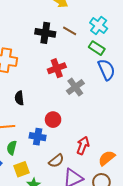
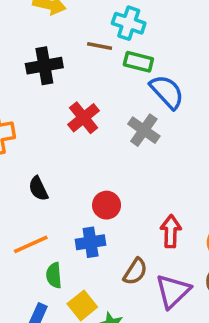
brown line: (70, 31) -> (100, 46), moved
gray cross: (75, 87) -> (144, 130), moved

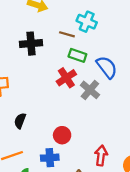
green rectangle: (138, 62) -> (77, 55), moved
red cross: (84, 118) -> (66, 78), moved
black semicircle: (38, 189) -> (20, 121), turned 42

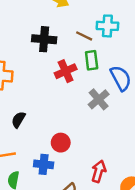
cyan cross: (87, 22) -> (107, 26), turned -30
green rectangle: (77, 55) -> (92, 60), turned 54
red cross: (66, 78) -> (66, 71), moved

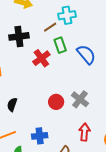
brown line: (84, 36) -> (50, 27), turned -48
gray cross: (99, 99) -> (80, 99), moved
red circle: (61, 143) -> (56, 102), moved

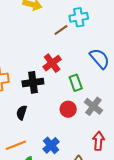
black cross: (19, 36) -> (33, 82), moved
green rectangle: (60, 45) -> (76, 83), moved
blue cross: (40, 136) -> (51, 145), turned -35

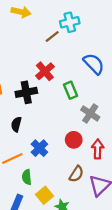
red circle: (68, 109) -> (74, 140), moved
blue cross: (51, 145) -> (39, 148), moved

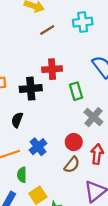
brown line: (52, 37) -> (47, 30), moved
red cross: (45, 71) -> (52, 69), turned 30
brown semicircle: (76, 174) -> (72, 165), moved

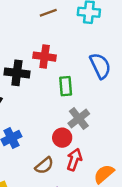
red circle: (74, 142) -> (62, 138), moved

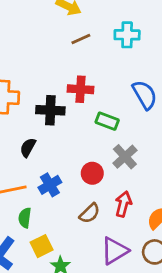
green rectangle: (66, 86) -> (107, 121), turned -60
red circle: (62, 138) -> (92, 173), moved

